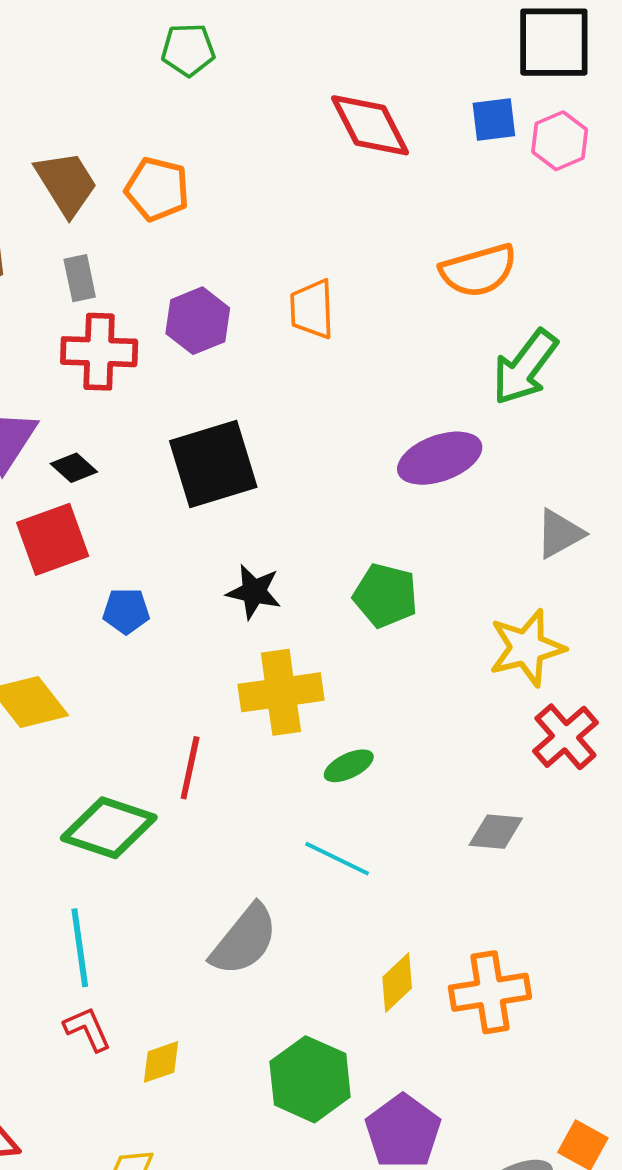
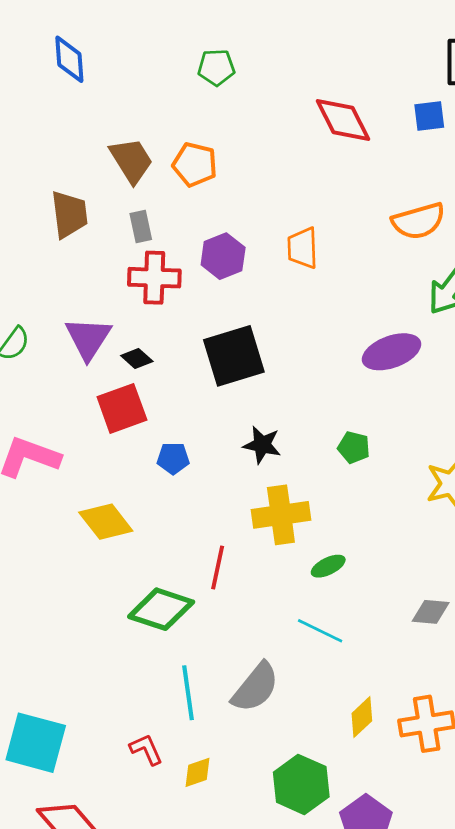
green pentagon: (385, 596) -> (354, 447), size x0.7
cyan line: (80, 948) -> (188, 693), moved

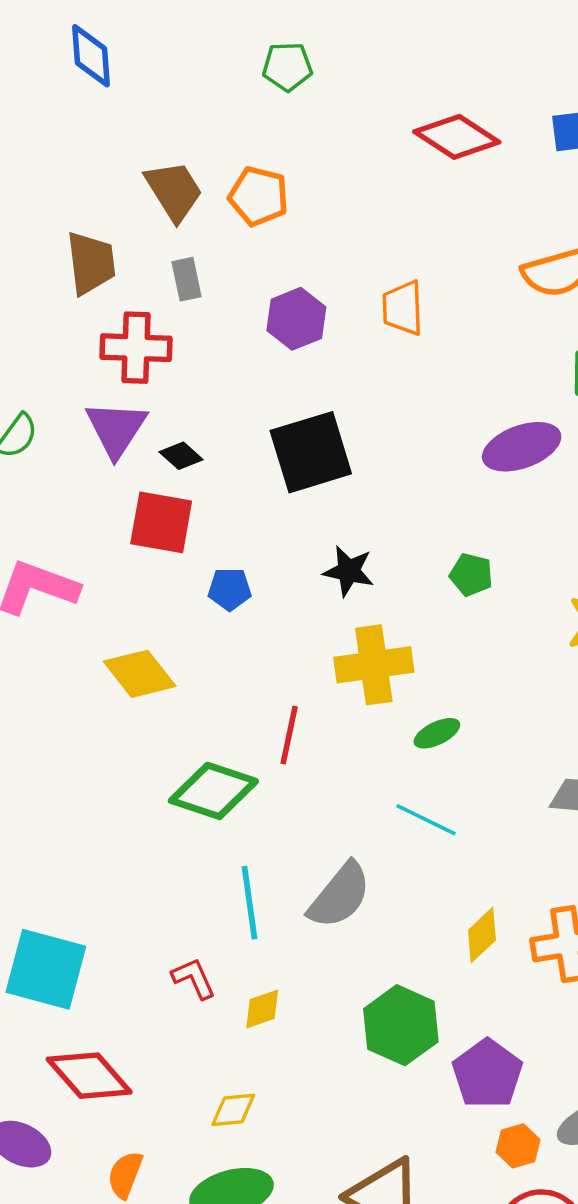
red diamond: (343, 120) -> (457, 137), turned -30
red cross: (154, 278) -> (136, 348), moved
red square: (122, 408) -> (161, 522), turned 30

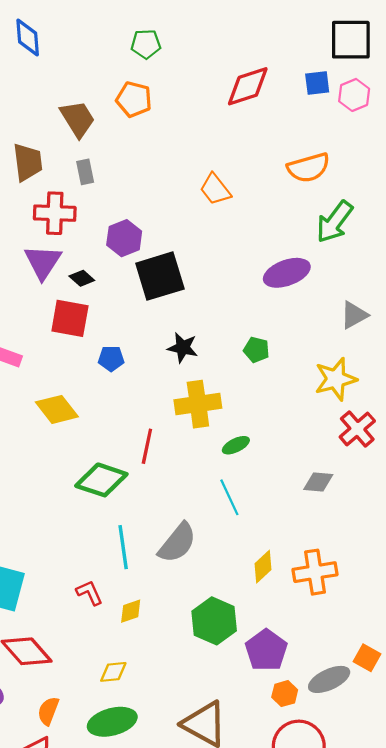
red diamond: (457, 137) -> (248, 86), turned -51
orange pentagon: (259, 196) -> (134, 99), moved
orange trapezoid: (403, 308) -> (215, 189), turned -36
purple hexagon: (296, 319) -> (124, 238), moved
cyan line: (426, 820) -> (229, 497), turned 39

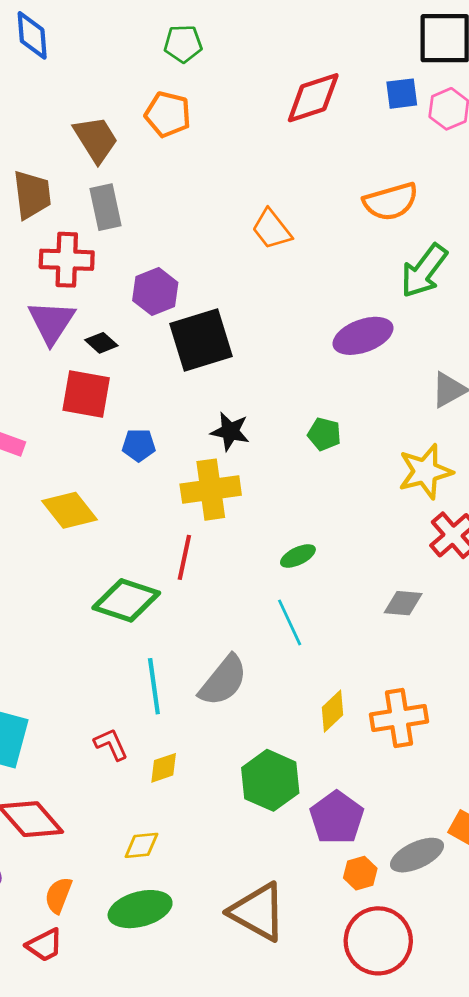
gray rectangle: (85, 172) -> (105, 207), size x1.4
yellow cross: (198, 404) -> (211, 490), moved

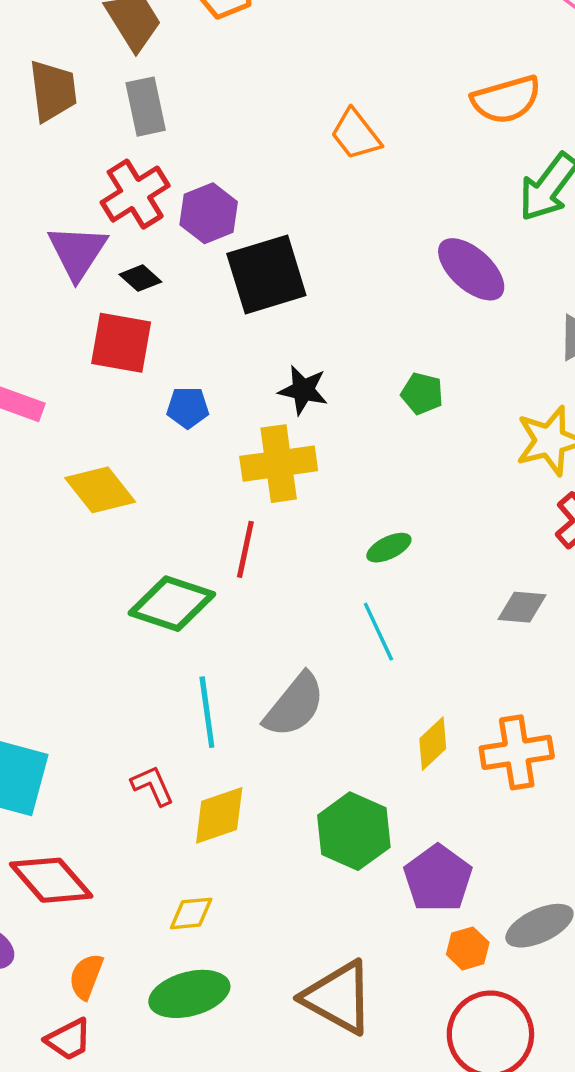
red cross: (67, 260) -> (135, 194), moved, turned -34
purple ellipse: (363, 336) -> (471, 269), turned 62
yellow diamond: (164, 768) -> (219, 815), size x1.5

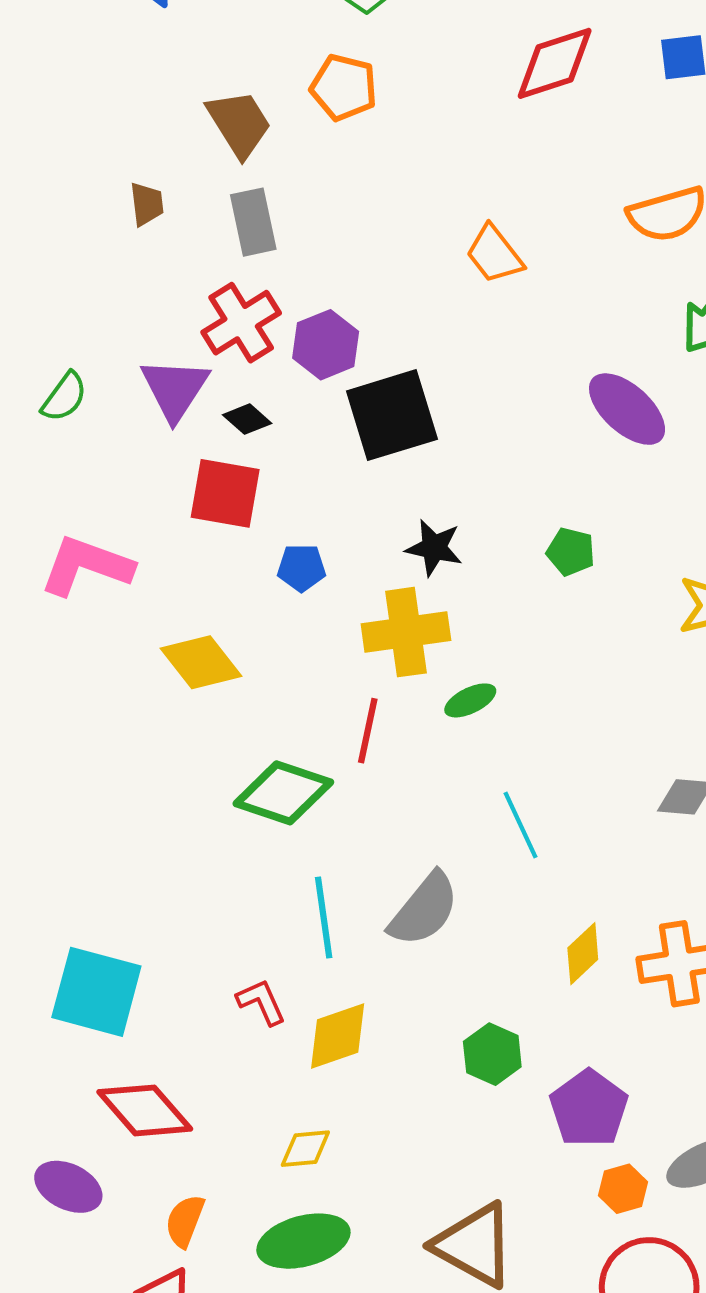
brown trapezoid: (53, 91) -> (147, 204), size x0.6
green ellipse: (389, 548) -> (470, 700), moved
green hexagon: (354, 831) -> (492, 1054), size x0.7

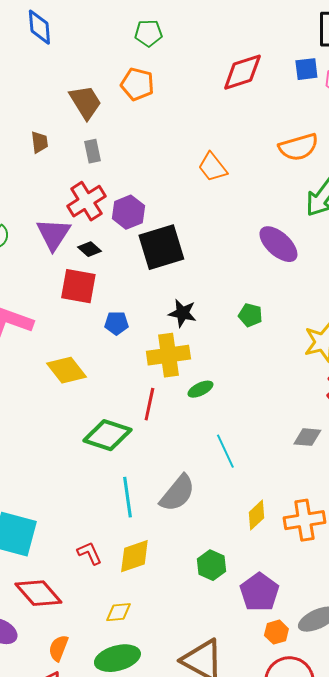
gray rectangle: (253, 222) -> (92, 151), size x0.7
red L-shape: (261, 1002) -> (89, 553), moved

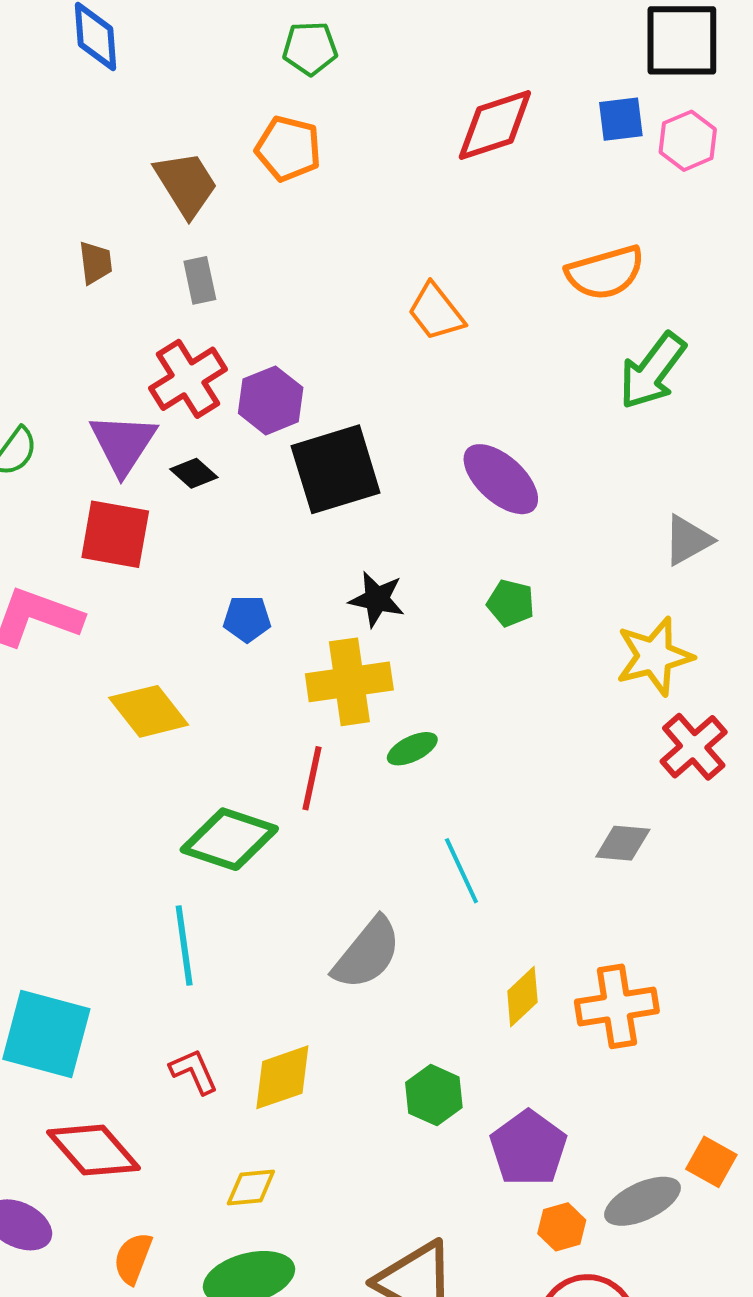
purple ellipse: (278, 244) -> (501, 479), moved
red square: (78, 286) -> (115, 534), moved
cyan line: (127, 497) -> (184, 945), moved

